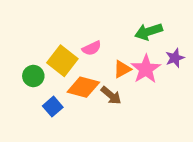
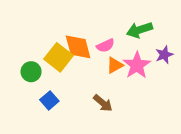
pink semicircle: (92, 48) -> (105, 46), moved
orange diamond: (83, 87) -> (78, 47), moved, turned 60
brown arrow: (111, 95) -> (103, 103), moved

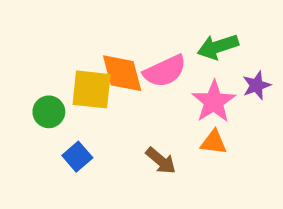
pink semicircle: (105, 46) -> (165, 71), size x1.5
yellow square: (58, 57) -> (92, 89), turned -32
orange triangle: (115, 65) -> (214, 142), moved, turned 36

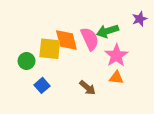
green arrow: (218, 47) -> (107, 31), moved
pink semicircle: (165, 71) -> (90, 39), turned -90
purple star: (256, 85) -> (140, 19), moved

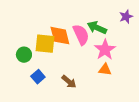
green arrow: (107, 31) -> (97, 28), turned 42
brown arrow: (88, 88) -> (69, 82), moved

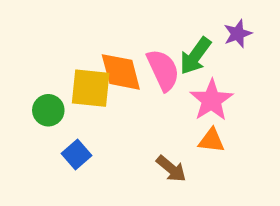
purple star: (126, 17) -> (238, 34), moved
green arrow: (97, 28) -> (195, 56), turned -78
brown arrow: (69, 82) -> (171, 169), moved

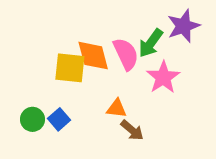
purple star: (238, 34) -> (183, 26), size x1.5
green circle: (48, 110) -> (32, 119), moved
orange triangle: (211, 140) -> (117, 108), moved

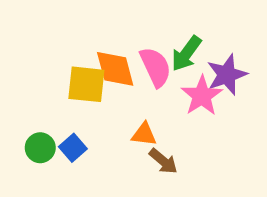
purple star: (183, 26) -> (227, 75), moved

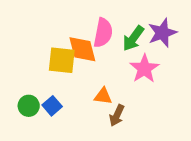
pink semicircle: (156, 67) -> (103, 33), moved, turned 36
purple star: (227, 75) -> (162, 33), moved
brown arrow: (163, 161) -> (117, 115), turned 75

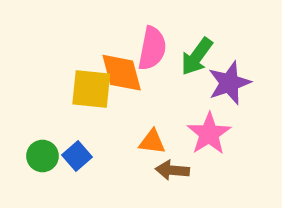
purple star: (162, 33) -> (229, 83), moved
pink star: (144, 69) -> (209, 134), moved
brown arrow: (117, 115) -> (172, 170), turned 70

